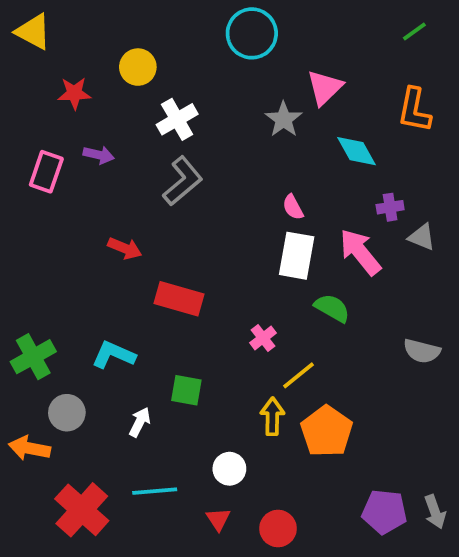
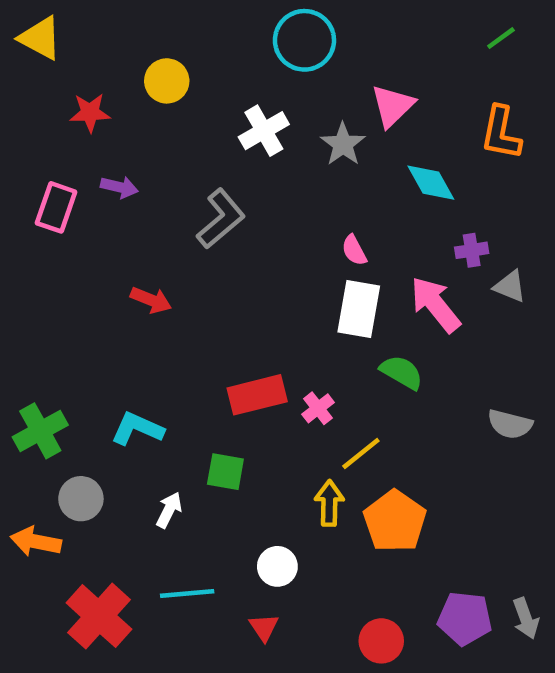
white cross: (177, 119) -> (264, 131), moved
red rectangle: (179, 299) -> (257, 395), moved, turned -30
red circle: (278, 529) -> (381, 641), moved

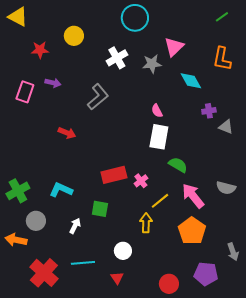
gray star: (343, 144) -> (152, 64), turned 30
pink arrow: (435, 304) -> (193, 196), moved
orange pentagon: (395, 521) -> (192, 231), moved
gray arrow: (526, 618) -> (233, 252), moved

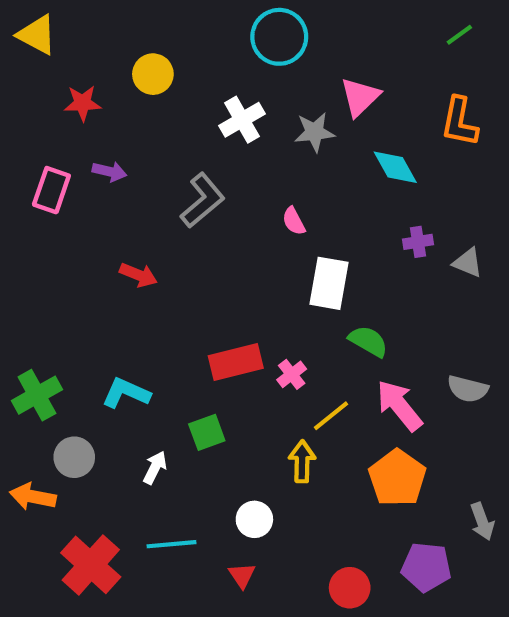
pink semicircle: (157, 111) -> (294, 221), moved
purple cross: (209, 111) -> (418, 242), moved
green square: (100, 209) -> (207, 432), turned -30

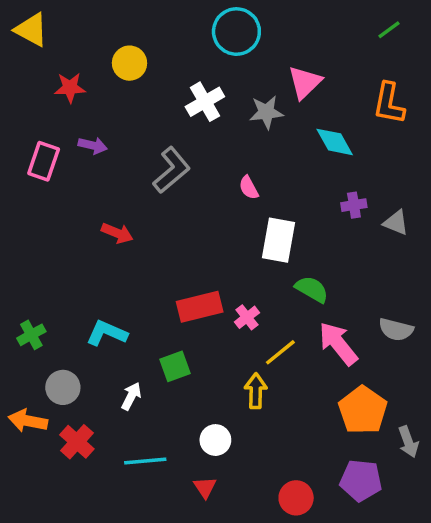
green cross: (37, 395) -> (31, 335), size x0.7
orange pentagon: (397, 478) -> (363, 410), moved
red cross: (91, 565) -> (77, 442), moved, size x0.7

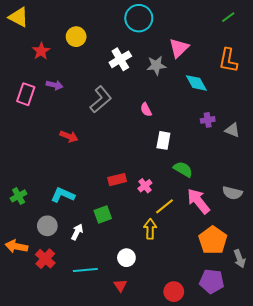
red star: (70, 88) -> (41, 51), turned -30
white rectangle: (279, 240) -> (163, 140), size x0.7
red rectangle: (200, 307) -> (117, 180), size x0.7
gray circle: (63, 387) -> (47, 226), moved

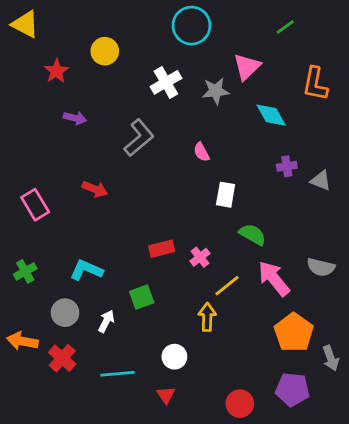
green line: (228, 17) -> (285, 27), moved
pink rectangle: (26, 94) -> (35, 205), moved, turned -50

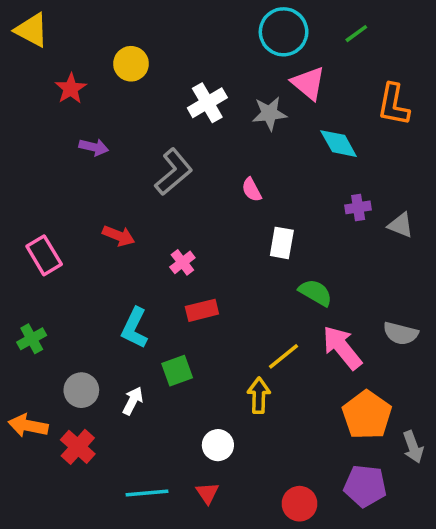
cyan circle: (191, 26) -> (284, 32), moved
pink triangle: (247, 67) -> (308, 83), turned -36
pink cross: (200, 257) -> (182, 262), moved
cyan L-shape: (86, 270) -> (135, 328), moved, turned -88
cyan line: (118, 374) -> (147, 493), moved

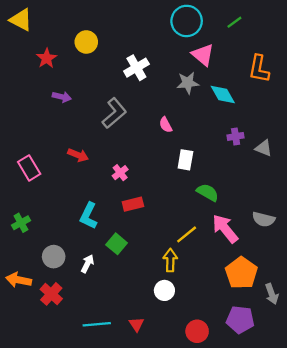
gray star: (269, 113) -> (188, 83), moved
green square: (177, 371) -> (117, 244), turned -30
white circle: (218, 445) -> (164, 290), moved

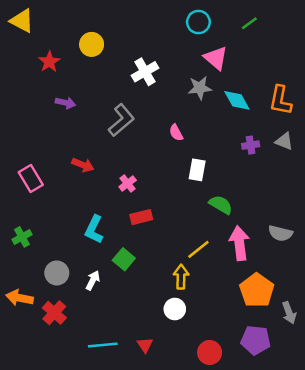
cyan circle: (187, 21) -> (198, 22), size x0.7
orange L-shape: (259, 69) -> (280, 100), moved
gray triangle: (264, 148) -> (284, 141), moved
pink arrow: (225, 229) -> (239, 243), turned 32

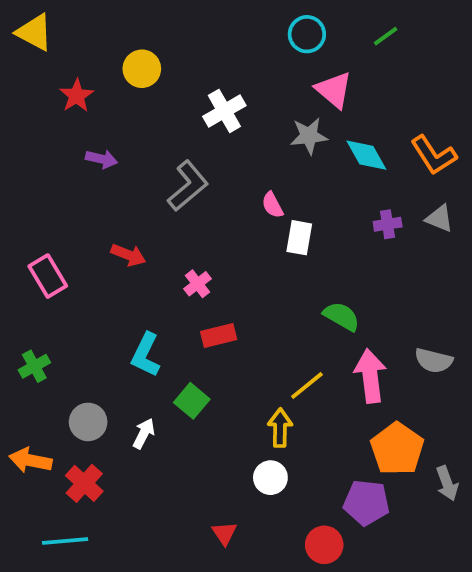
orange L-shape: (280, 100) -> (434, 155), turned -44
white rectangle: (197, 170) -> (299, 238), moved
purple pentagon: (256, 340) -> (366, 503), moved
cyan line: (103, 345) -> (65, 541), moved

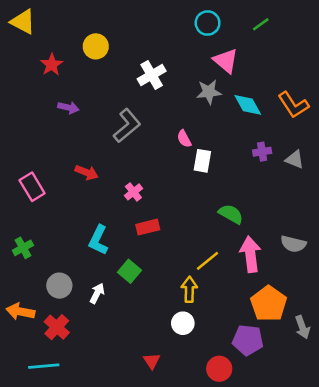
gray triangle: (439, 218) -> (295, 159), moved

